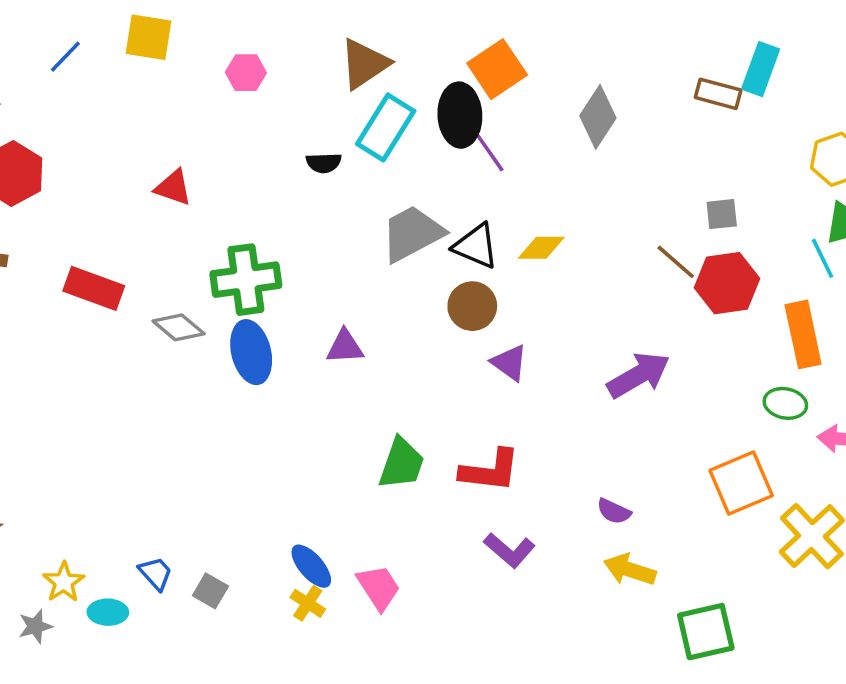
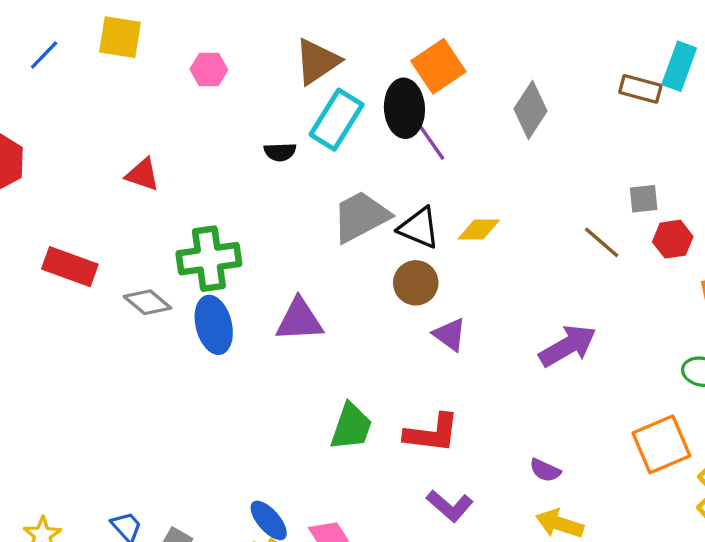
red hexagon: (727, 283) -> (673, 239), moved, size x0.7
purple triangle: (345, 347) -> (299, 320), size x1.4

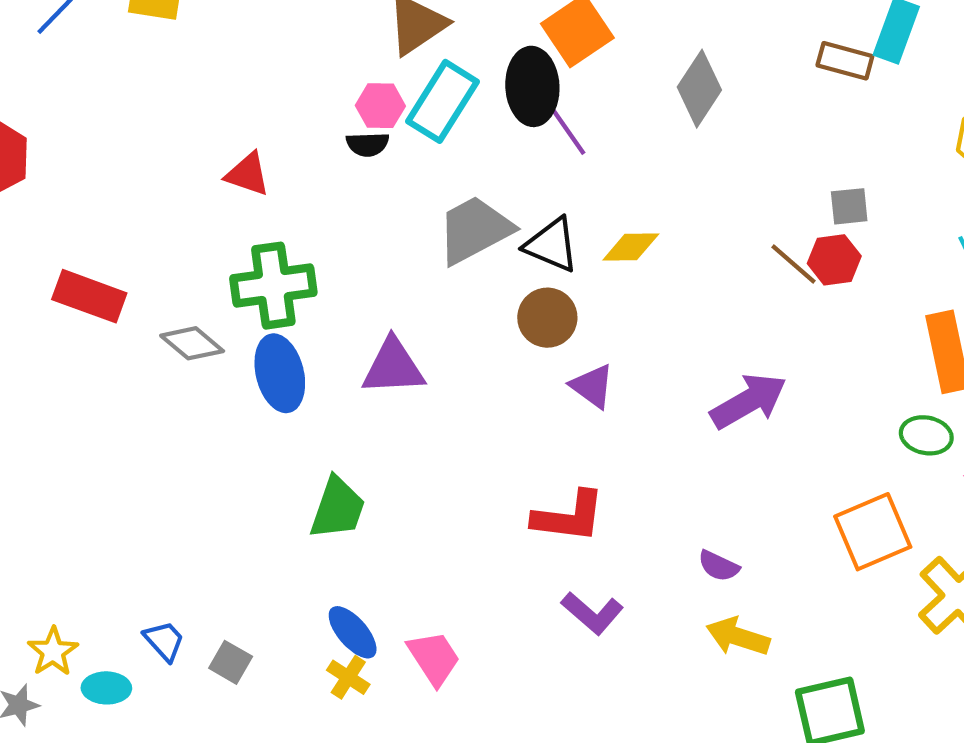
pink hexagon: (209, 69) -> (380, 106), moved
red triangle: (143, 175) -> (248, 174), moved
red hexagon: (673, 239) -> (834, 260), moved
green trapezoid: (351, 427) -> (338, 508), moved

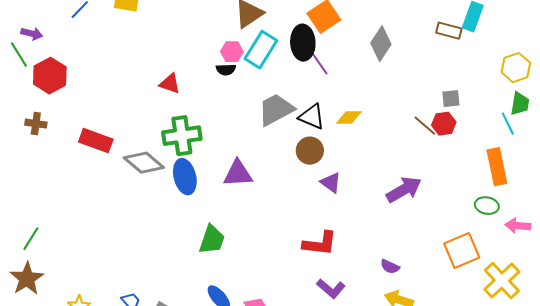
gray diamond: (192, 343) -> (144, 163), size x1.4

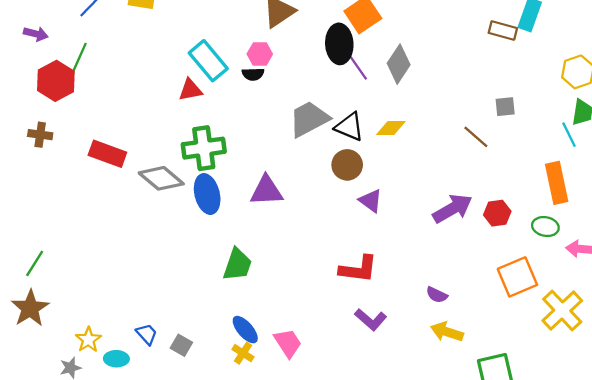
gray diamond: (381, 44) -> (399, 64), moved
cyan rectangle: (261, 50) -> (208, 61), moved, turned -72
green line: (19, 55) -> (79, 57), moved, turned 56
red triangle: (170, 84) -> (190, 90), turned -30
red hexagon: (444, 124) -> (497, 213), moved

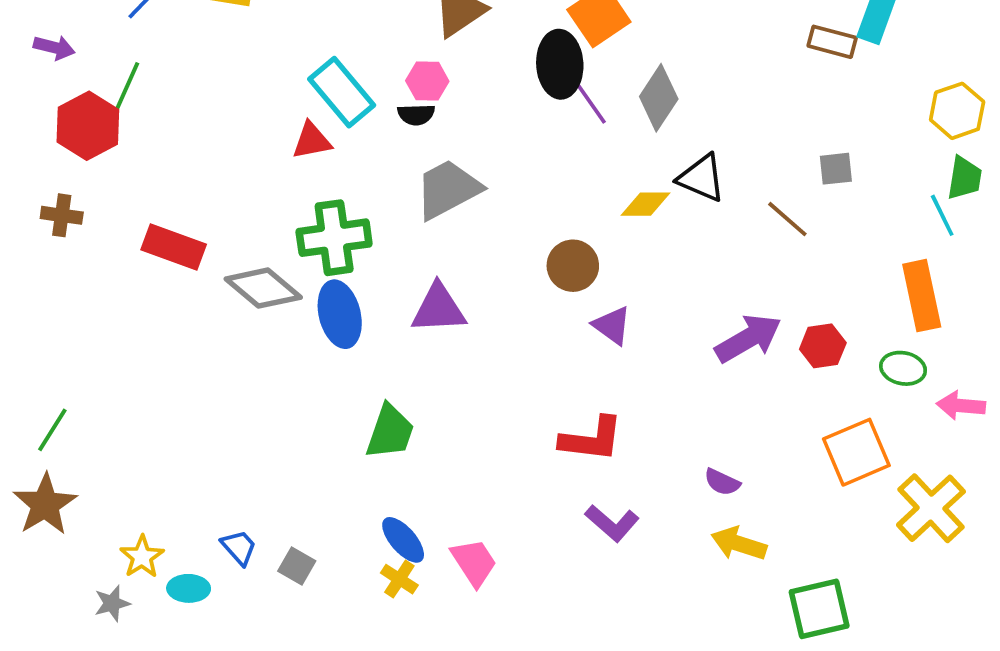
gray trapezoid: (309, 119) -> (448, 189), moved
black triangle: (349, 127) -> (702, 178), moved

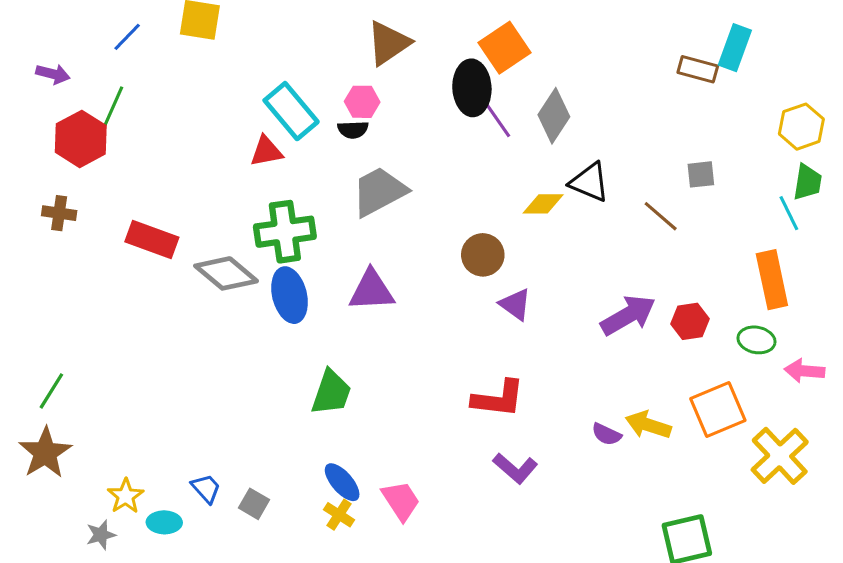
yellow arrow: (739, 544) -> (648, 425), moved

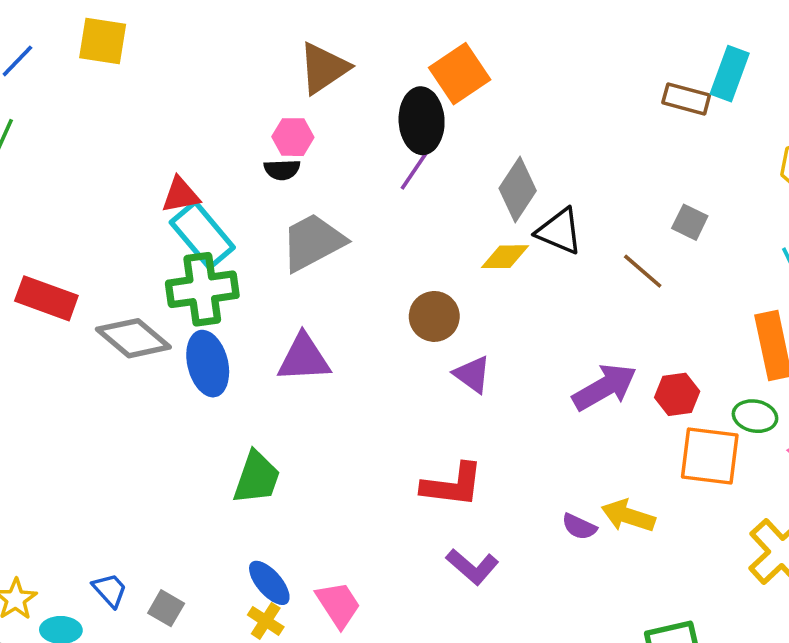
cyan rectangle: (291, 111) -> (202, 235), moved
gray diamond: (554, 116) -> (518, 190), moved
purple line: (497, 119) -> (416, 168), moved, turned 69
gray square: (701, 174) -> (690, 222), turned 32
orange square: (718, 410) -> (710, 456), moved, turned 30

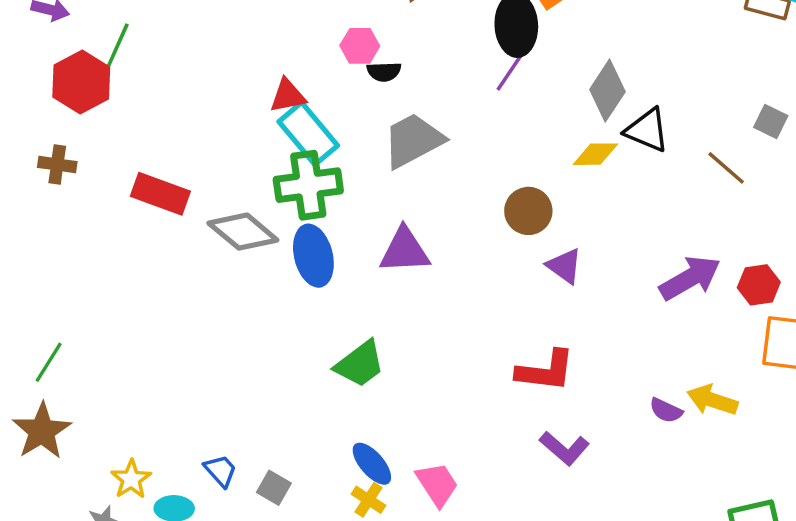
pink hexagon: (293, 137) -> (360, 46), moved
green trapezoid: (257, 478) -> (360, 364), turned 34

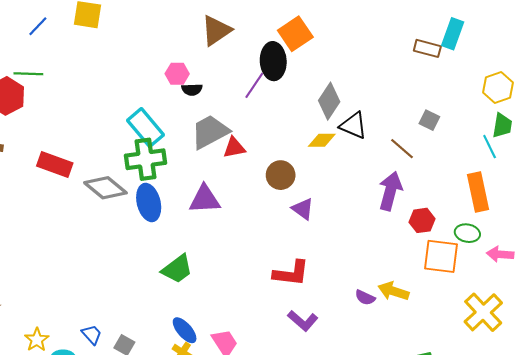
green line: (117, 46) -> (28, 74), turned 68
purple line: (511, 70) -> (254, 85), moved
red triangle: (288, 96) -> (234, 148), moved
purple arrow: (690, 278) -> (390, 191), moved, turned -45

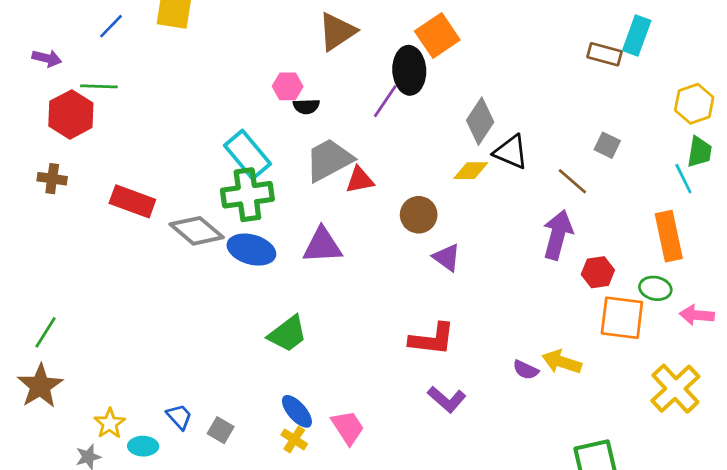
blue ellipse: (149, 203) -> (251, 250), turned -60

